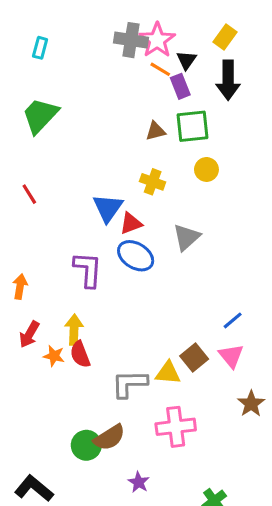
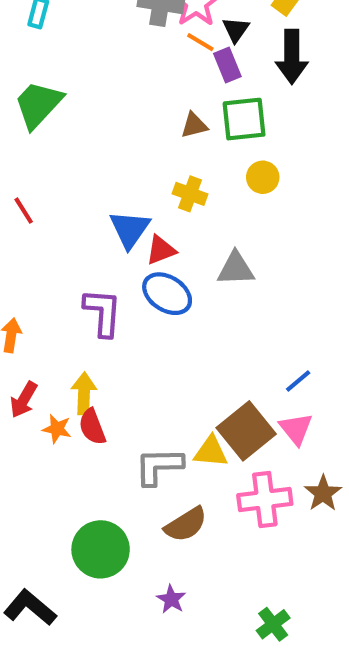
gray triangle: (186, 237) -> (236, 269), turned 40
brown square: (194, 357) -> (246, 431), size x1.5
pink cross: (176, 427) -> (265, 499), moved
brown semicircle: (109, 438) -> (186, 524), moved
green circle: (86, 445) -> (101, 549), size x1.4

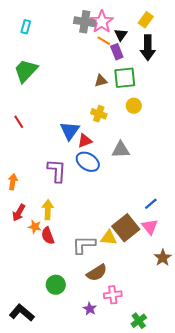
red semicircle: (92, 427) -> (48, 236), moved
pink cross: (265, 499) -> (113, 295), moved, size x0.7
green circle: (101, 549) -> (56, 285), size x0.7

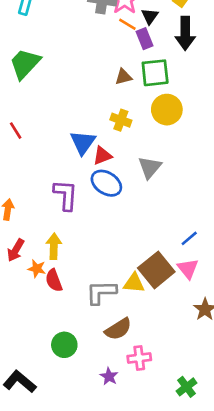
yellow circle: (134, 106) -> (167, 110), size x1.5
gray triangle: (121, 150) -> (150, 167), turned -48
green cross: (139, 321) -> (187, 387), moved

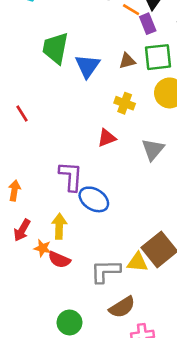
green trapezoid: (25, 64) -> (55, 48), moved, turned -32
blue triangle: (83, 142) -> (87, 66), moved
blue ellipse: (106, 183) -> (94, 199), moved
red semicircle: (54, 280) -> (59, 260), turned -45

